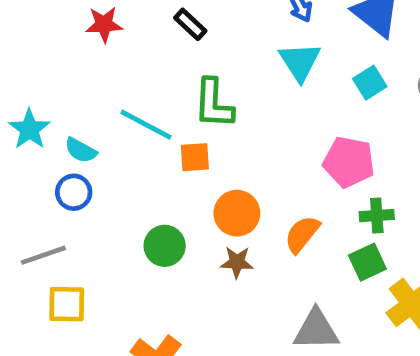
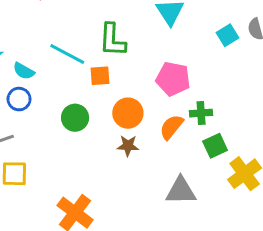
cyan square: (370, 83) -> (227, 35), moved
pink pentagon: (349, 162) -> (173, 79), moved
green cross: (377, 216) -> (201, 113), moved
green circle: (165, 246) -> (75, 118), moved

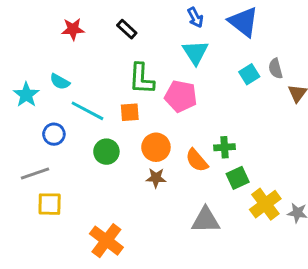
cyan line: (67, 54) -> (87, 111), moved
cyan semicircle: (24, 71) -> (60, 82), moved
pink pentagon: (173, 79) -> (181, 96), moved
orange semicircle: (171, 127) -> (197, 160), turned -80

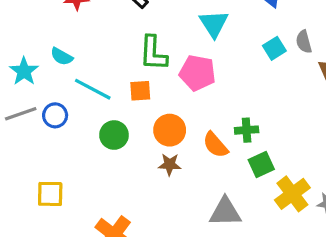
gray line: (35, 173) -> (21, 114), moved

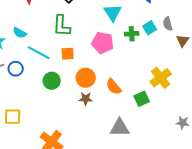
green L-shape: (153, 53) -> (62, 26), moved
green cross: (247, 130) -> (132, 34), moved
yellow cross: (292, 194) -> (161, 78), moved

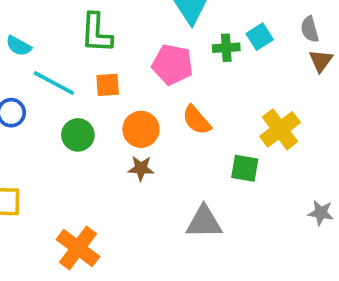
gray semicircle: (168, 24) -> (310, 29), moved
orange semicircle: (114, 87) -> (197, 120), moved
green square: (142, 99) -> (245, 168), turned 35

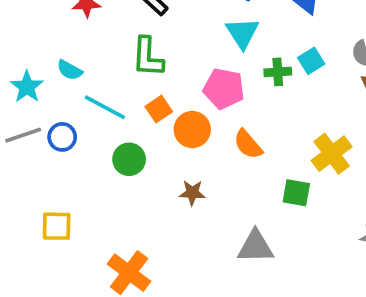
orange square: (108, 85) -> (159, 109), turned -30
orange circle: (141, 129) -> (192, 130), moved

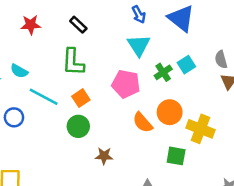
green cross: (278, 72) -> (163, 72), turned -30
orange circle: (192, 130) -> (170, 112), moved
yellow cross: (332, 154) -> (200, 129), turned -32
green circle: (129, 159) -> (78, 126), moved

